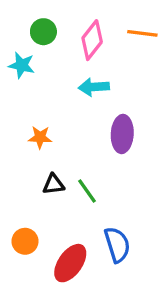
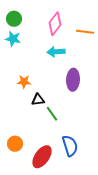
green circle: (43, 32) -> (14, 19), moved
orange line: (142, 33) -> (85, 32), moved
black triangle: (53, 184) -> (38, 100), moved

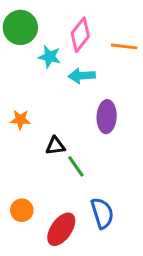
green circle: (14, 19) -> (20, 27), size x1.5
cyan star: (13, 39) -> (50, 57), moved
orange star: (24, 82) -> (20, 120), moved

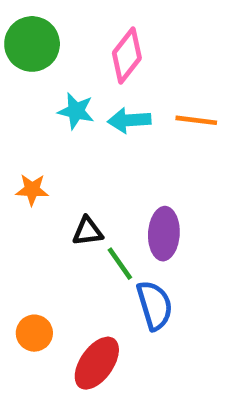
orange line: (124, 46) -> (196, 120), moved
cyan star: (50, 57) -> (76, 111), moved
purple ellipse: (107, 117) -> (164, 234), moved
blue semicircle: (102, 213) -> (155, 305), moved

